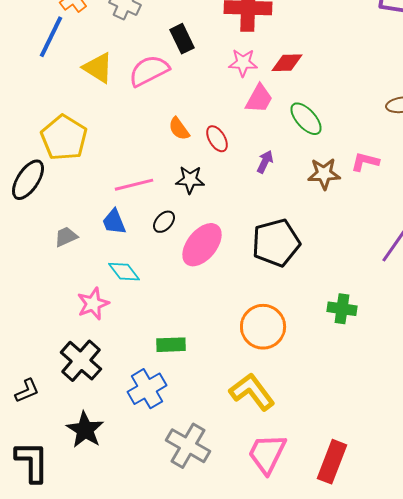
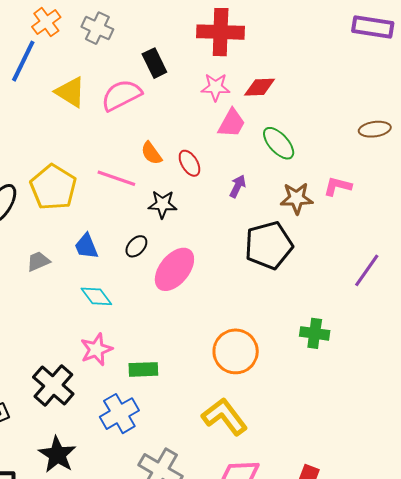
yellow pentagon: (64, 138) -> (53, 187), moved
pink line: (134, 185) -> (116, 178), moved, turned 33
black pentagon: (276, 243) -> (269, 245), moved
pink star: (93, 304) -> (96, 349), moved

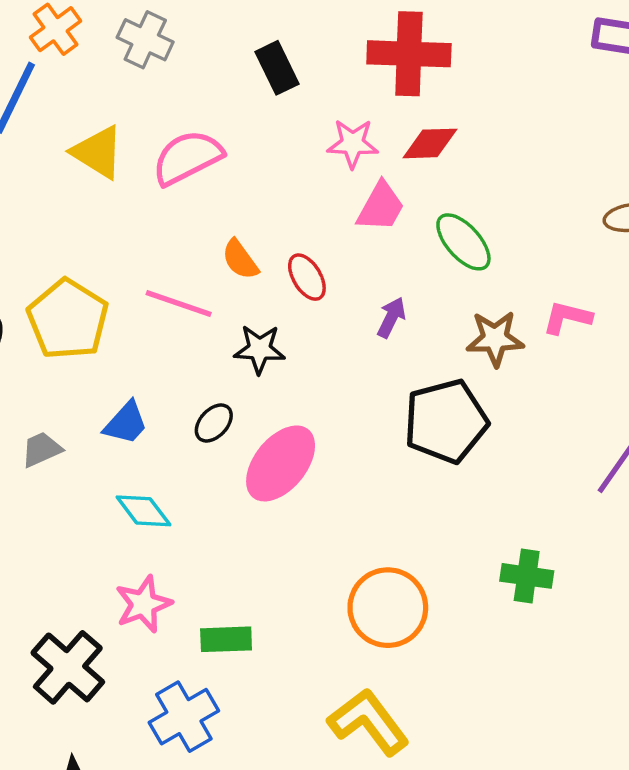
red cross: (221, 32) -> (409, 54), moved
black rectangle: (154, 63) -> (277, 68), moved
blue trapezoid: (86, 246) -> (126, 423), turned -116

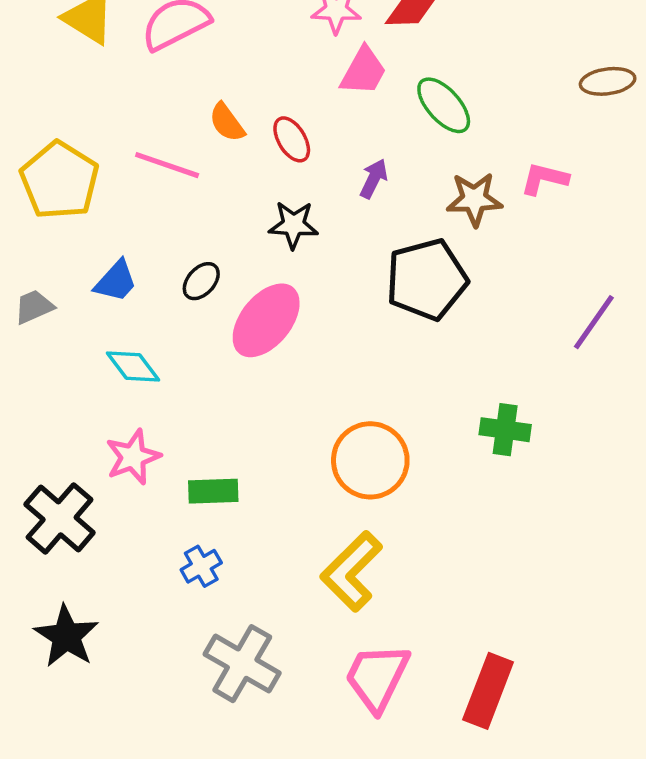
black star: (259, 349) -> (293, 225), moved
blue cross: (184, 717) -> (201, 566), moved, size x0.6
yellow L-shape: (368, 722) -> (351, 571), turned -98

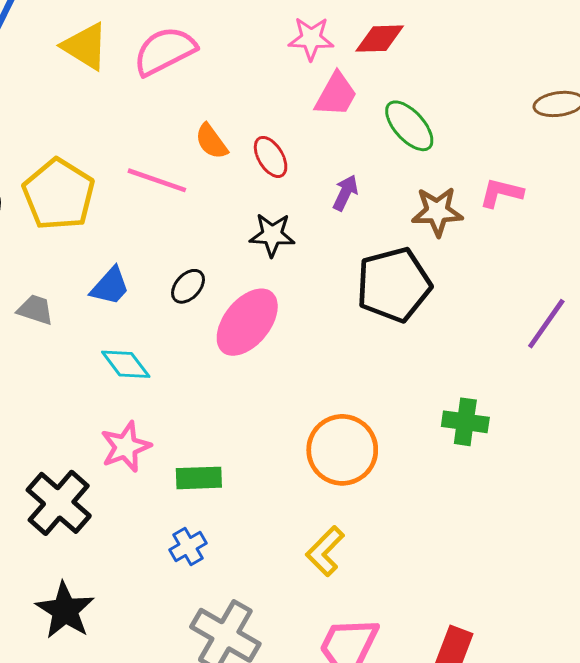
gray trapezoid: (34, 307) -> (35, 310), turned 42
yellow L-shape: (351, 571) -> (325, 551), size x0.7

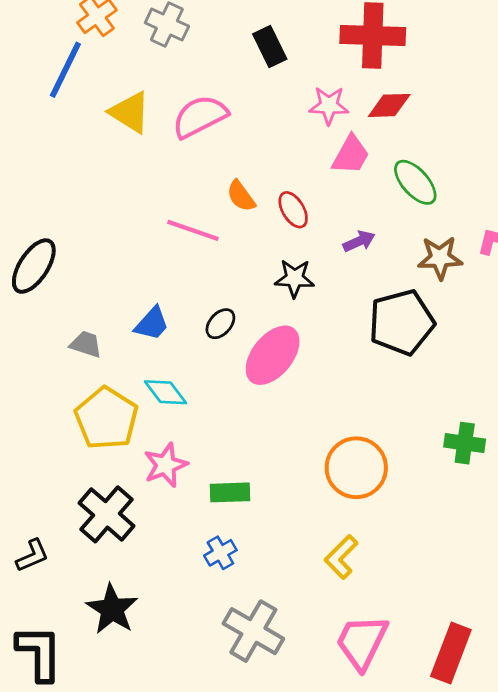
purple arrow: (345, 193) -> (359, 241), turned 40
yellow pentagon: (59, 194) -> (107, 418), moved

